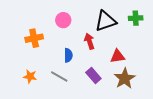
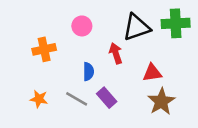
green cross: (136, 18) -> (176, 23), size x1.5
purple rectangle: (93, 75) -> (107, 98), moved

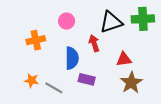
blue semicircle: (88, 72) -> (72, 58), size x1.5
purple rectangle: (107, 98) -> (87, 79), turned -35
gray line: (77, 99) -> (54, 88), moved

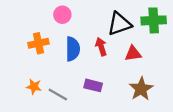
pink circle: (67, 21) -> (62, 15), moved
blue semicircle: (72, 58) -> (73, 49), moved
red triangle: (124, 59) -> (133, 53), moved

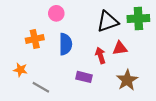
red arrow: (101, 47) -> (100, 55), moved
orange star: (34, 87) -> (20, 70), moved
gray line: (58, 95) -> (41, 87), moved

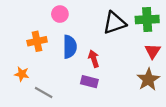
red triangle: (120, 48) -> (153, 51), moved, turned -49
red arrow: (100, 55) -> (94, 59), moved
brown star: (127, 80) -> (148, 79), moved

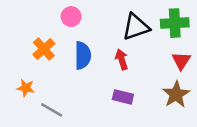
orange cross: (37, 41) -> (44, 49), turned -30
red arrow: (94, 59) -> (122, 59), moved
purple rectangle: (89, 82) -> (123, 97), moved

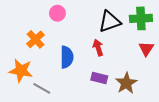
blue semicircle: (83, 55) -> (67, 57), moved
orange star: (26, 88) -> (21, 71), size x1.6
brown star: (176, 94) -> (126, 83), moved

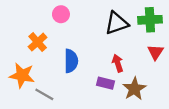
red arrow: (98, 48) -> (118, 63), moved

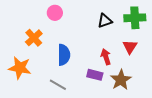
black triangle: (117, 23) -> (105, 21), size x0.7
red triangle: (156, 52) -> (130, 47), moved
gray line: (44, 94) -> (58, 85), moved

